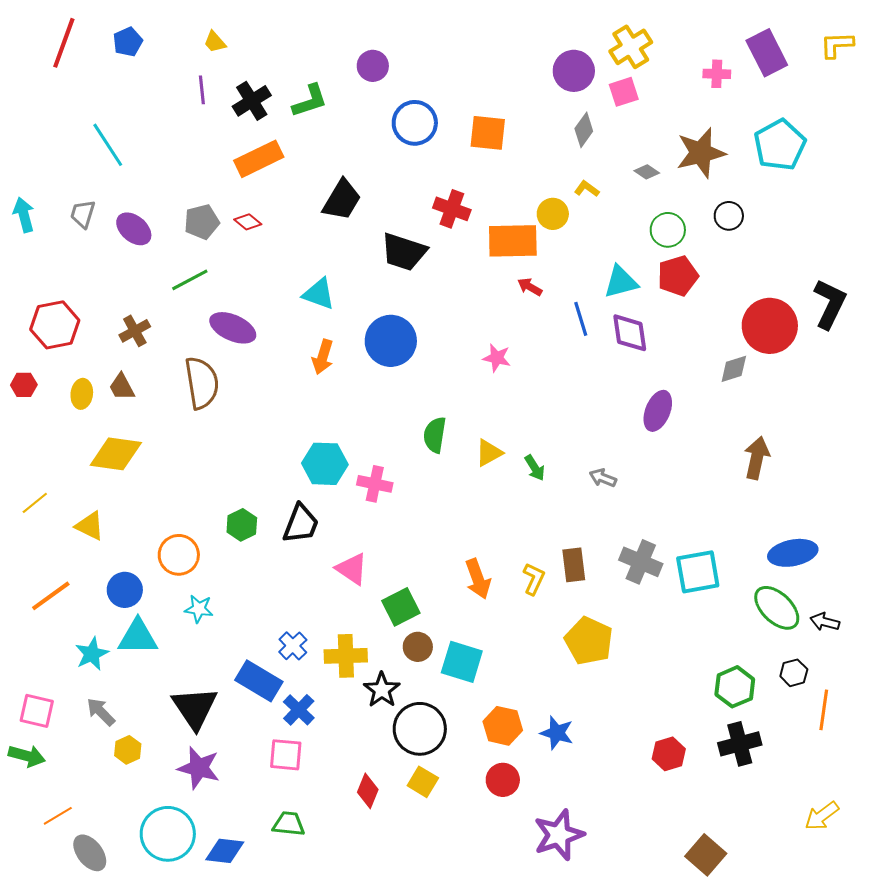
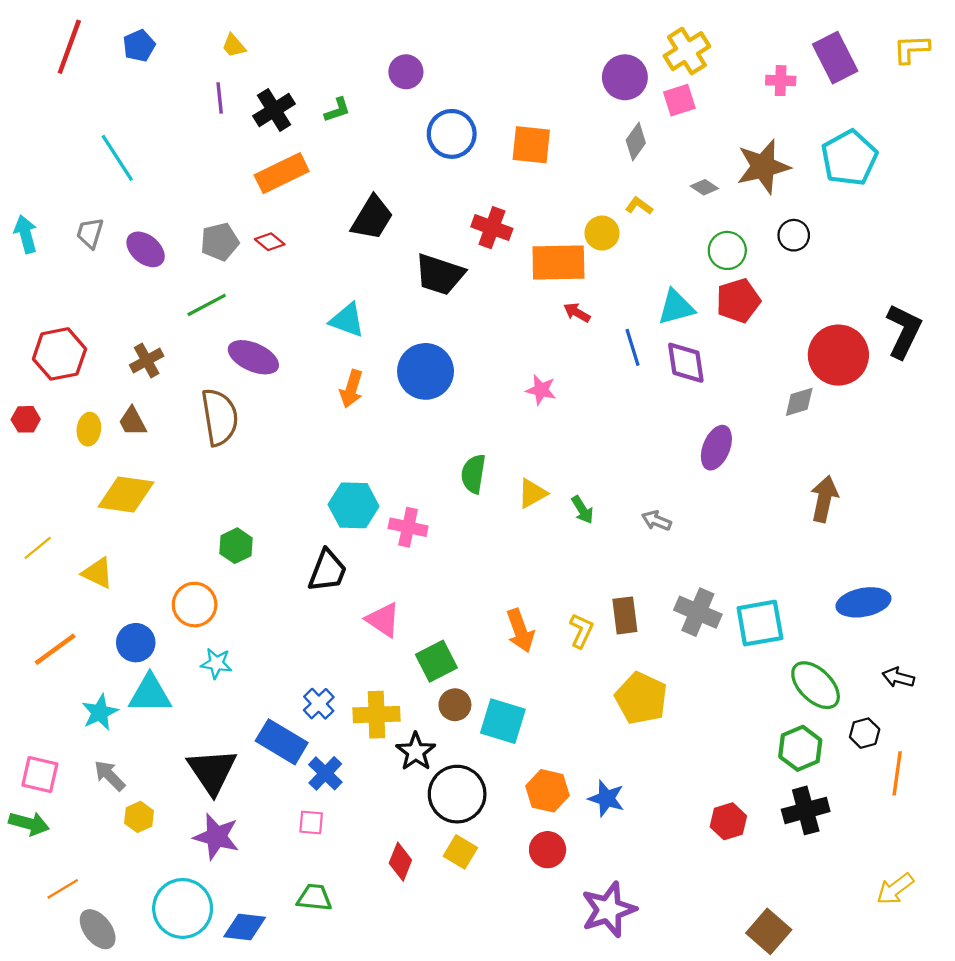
green L-shape: (310, 101) -> (337, 110), size x0.7
green hexagon: (242, 525) -> (236, 546), moved
green ellipse: (777, 608) -> (816, 685), moved
pink square: (286, 755) -> (311, 822), size x0.7

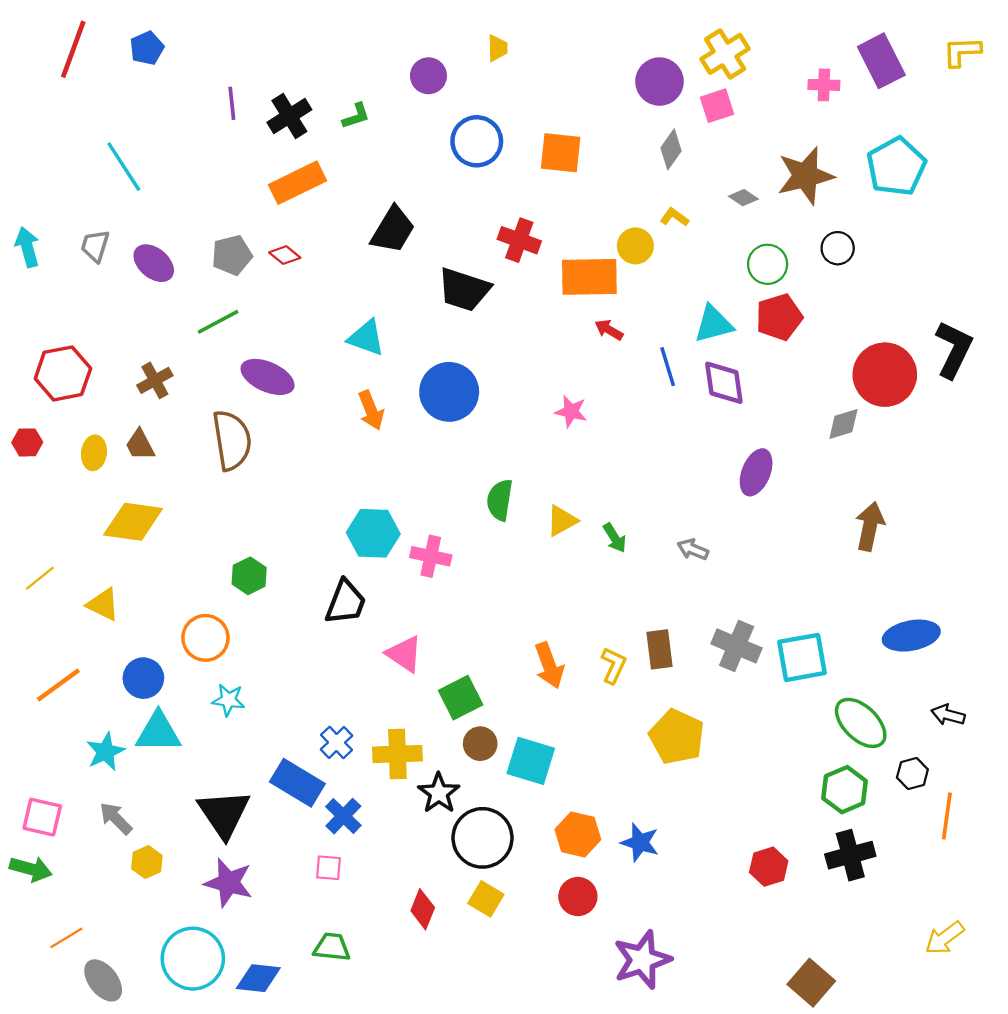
yellow trapezoid: (234, 46) -> (497, 48), moved, turned -140
orange arrow: (351, 389) -> (371, 410), turned -39

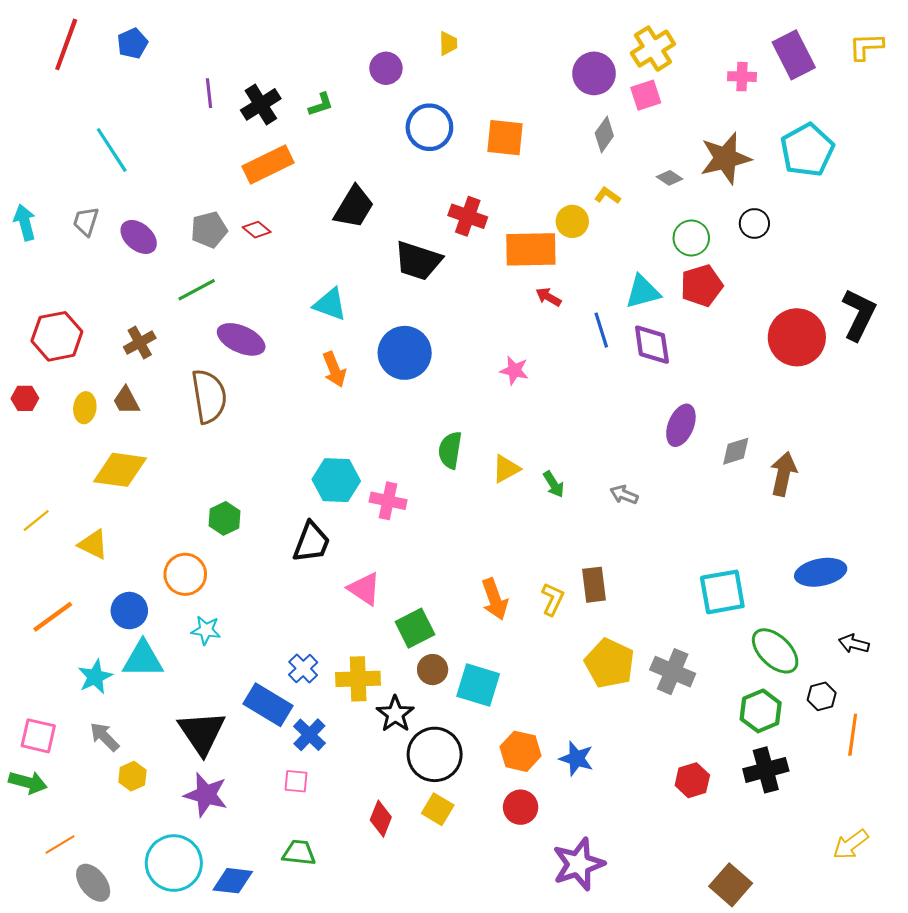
gray diamond: (843, 424) -> (736, 451), moved
gray cross: (737, 646) -> (673, 672), moved

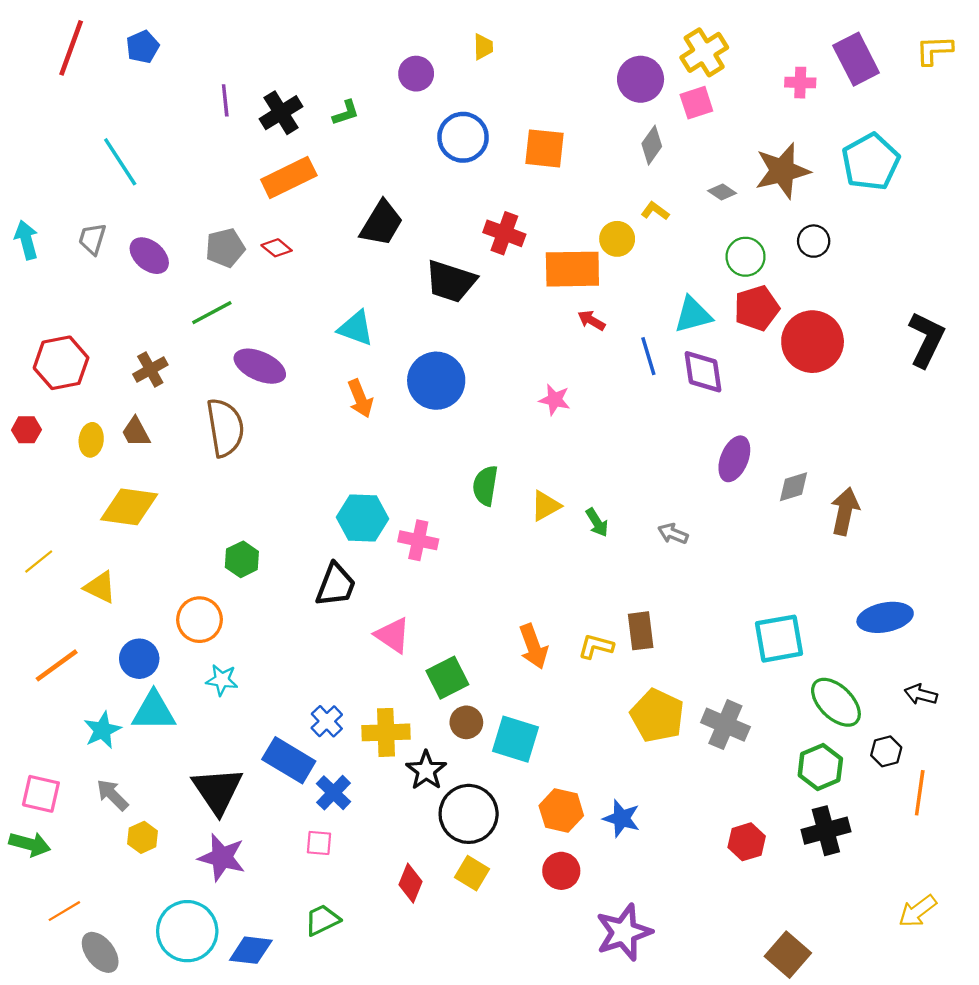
red circle: (797, 337) -> (813, 342), moved
yellow L-shape: (553, 599) -> (596, 646), turned -100
green trapezoid: (299, 853) -> (322, 920), turned -32

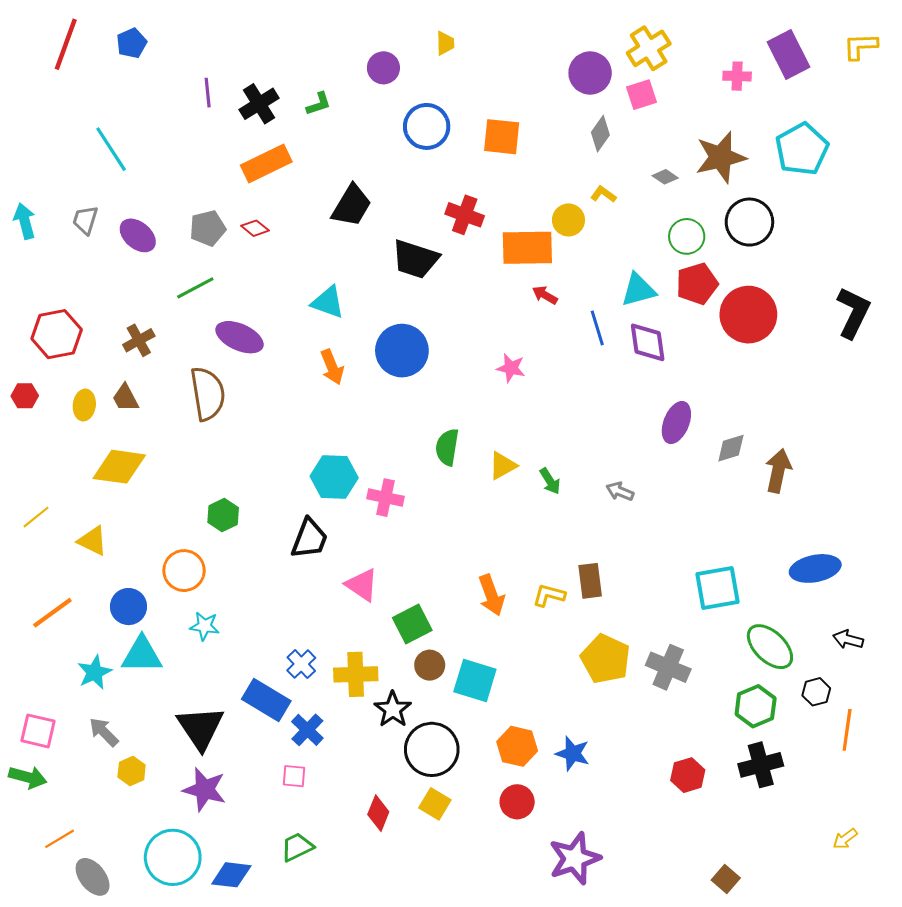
black circle: (814, 241) -> (749, 222), size x1.6
yellow arrow: (917, 911) -> (845, 839), size x0.7
brown square: (788, 955) -> (726, 879), size x0.7

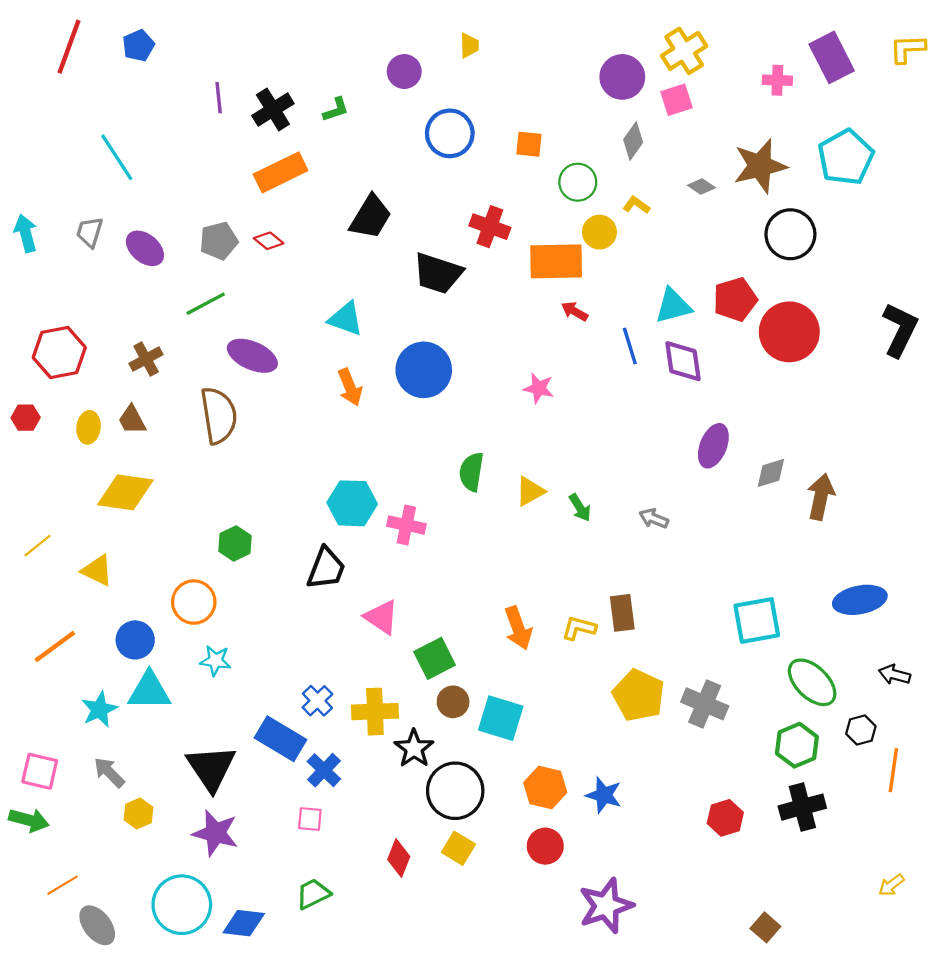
orange square: (502, 137) -> (529, 144), size x0.7
green circle: (687, 236) -> (578, 182), moved

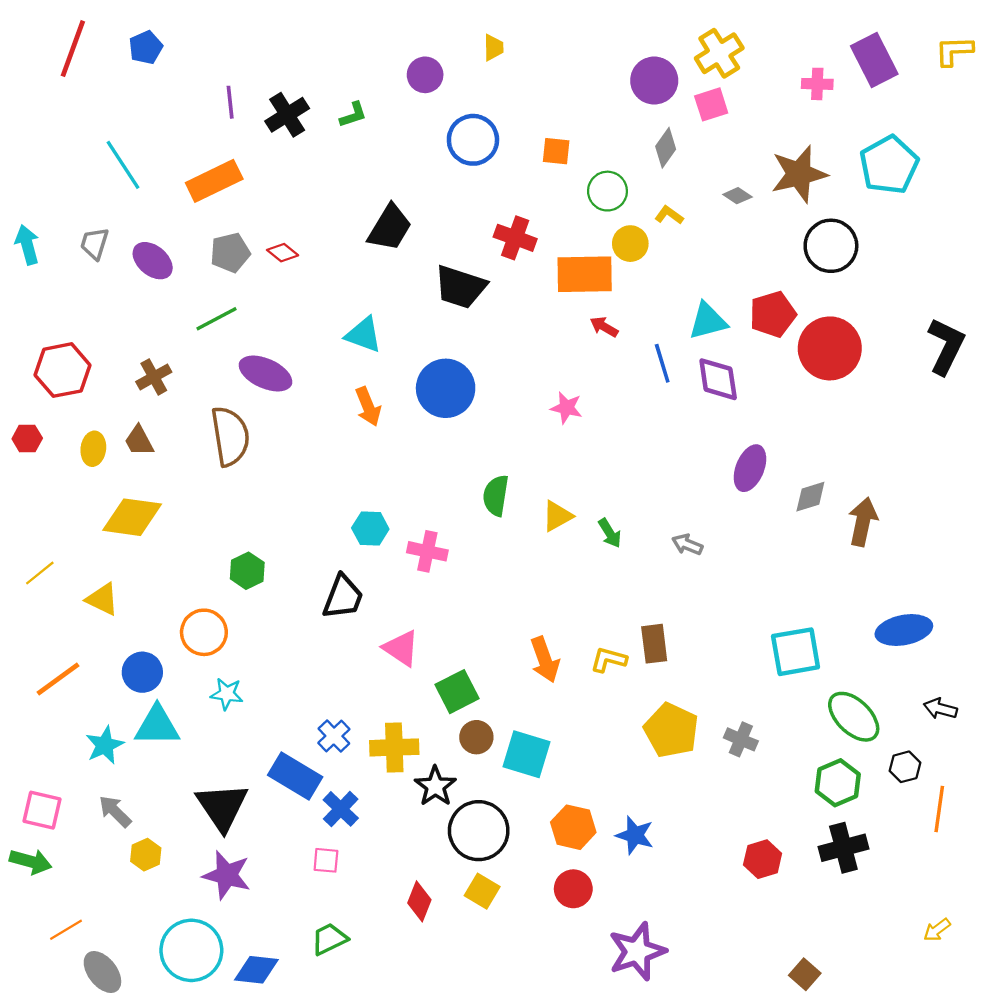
orange rectangle: (281, 172) -> (214, 181), moved
cyan hexagon: (352, 503) -> (370, 529), size x0.7
gray cross: (705, 704) -> (741, 739), size x0.7

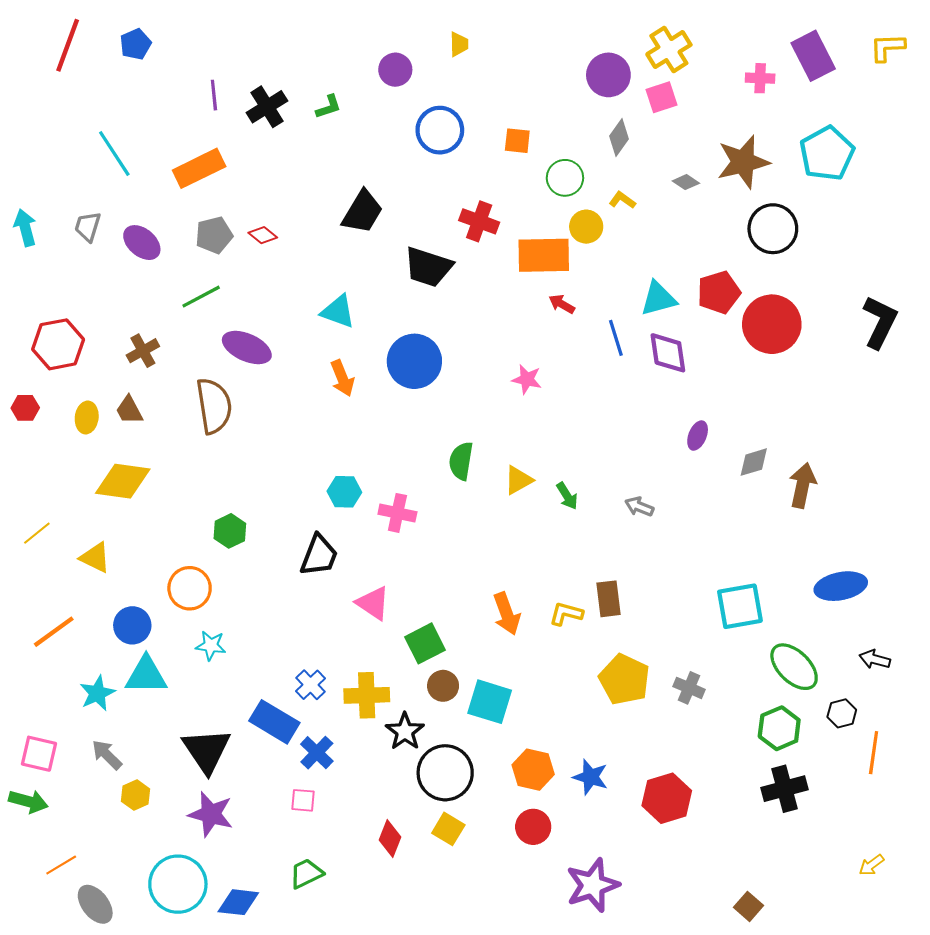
purple ellipse: (750, 468) -> (698, 436), size x0.7
red hexagon: (763, 859) -> (667, 798), moved, size x1.4

